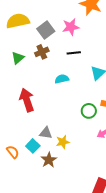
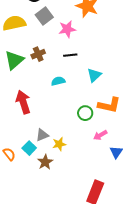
gray square: (46, 30) -> (44, 16), moved
green triangle: (18, 58) -> (14, 60), size x1.5
gray triangle: (46, 133) -> (42, 135), turned -32

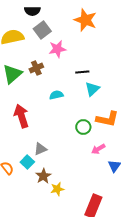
pink star: (67, 29) -> (57, 49), moved
black line: (70, 55) -> (82, 72), moved
yellow star: (59, 144) -> (57, 189), moved

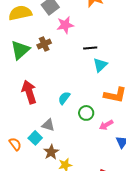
cyan semicircle: (56, 95) -> (64, 98), moved, turned -40
green circle: (83, 127) -> (86, 113), moved
gray triangle: (40, 149) -> (48, 125), turned 40

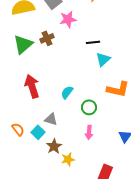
pink arrow: (106, 125) -> (89, 132), moved, turned -56
orange semicircle: (15, 144) -> (18, 129), moved

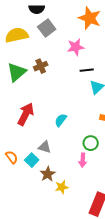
pink star: (68, 19) -> (76, 47), moved
red arrow: (32, 86) -> (26, 114), turned 45
green circle: (89, 107) -> (91, 143), moved

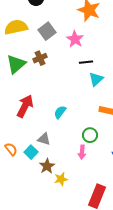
gray square: (47, 28) -> (47, 31), moved
pink star: (76, 47) -> (75, 39), turned -30

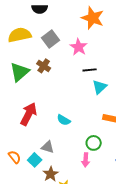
brown cross: (40, 58) -> (44, 66), turned -32
cyan semicircle: (60, 112) -> (64, 120), turned -96

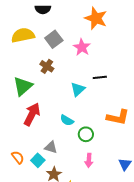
black line: (90, 70) -> (100, 77), moved
green triangle: (20, 72) -> (23, 86), moved
cyan triangle: (100, 87) -> (78, 89), moved
green circle: (94, 143) -> (86, 134), moved

